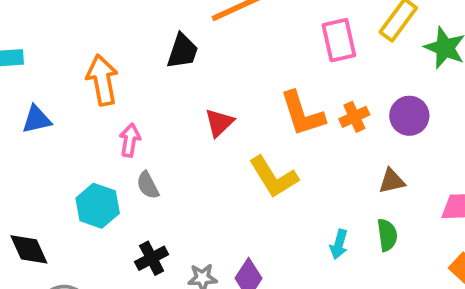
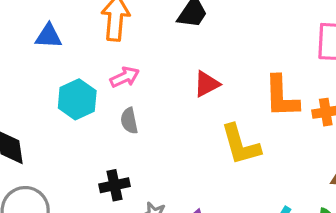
pink arrow: (130, 140) -> (125, 77), turned 40
cyan hexagon: (98, 206) -> (77, 99), moved

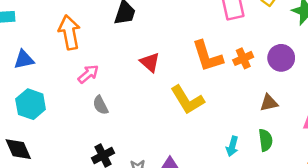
red triangle: (207, 84) -> (150, 62), turned -35
cyan hexagon: (77, 99) -> (31, 104), moved

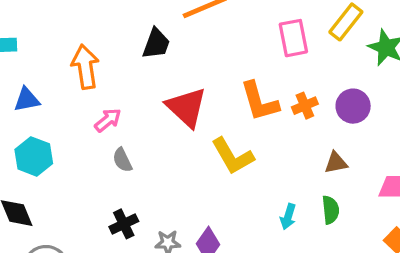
red triangle: (150, 62) -> (186, 107), size x1.6

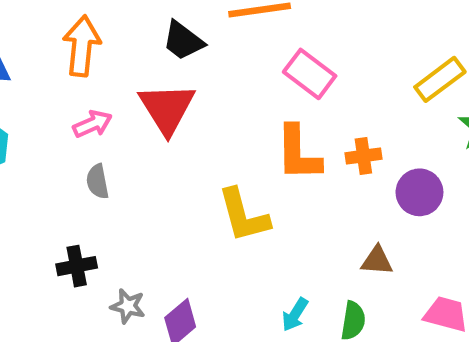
pink rectangle: (293, 38) -> (310, 74), moved, turned -57
black trapezoid: (156, 44) -> (183, 41), turned 92
orange cross: (305, 106) -> (363, 156), moved
red triangle: (186, 107) -> (167, 108), moved

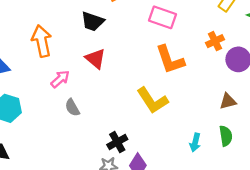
red triangle: (167, 108) -> (95, 59), size x0.7
orange cross: (363, 156) -> (215, 41), moved
black cross: (77, 266) -> (117, 142), moved

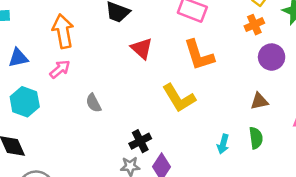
orange cross: (215, 41) -> (254, 25), moved
red triangle: (95, 59) -> (142, 48), moved
pink arrow: (60, 79) -> (60, 69), moved

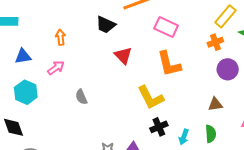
orange arrow: (63, 31) -> (61, 37), size x0.6
black cross: (140, 141) -> (159, 127), moved

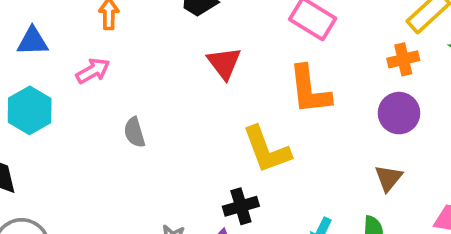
purple circle: (228, 69) -> (399, 113), moved
brown triangle: (215, 104) -> (388, 178), turned -49
black cross: (159, 127) -> (241, 206), moved

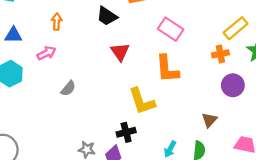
purple circle: (399, 113) -> (233, 85), moved
gray semicircle: (134, 132) -> (68, 88), turned -126

